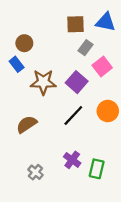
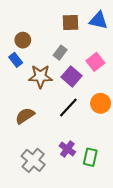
gray rectangle: (86, 48) -> (60, 53), moved
gray cross: (35, 172) -> (33, 160), size x1.6

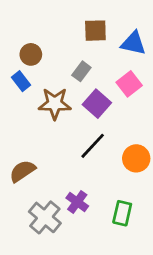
blue triangle: (98, 20) -> (133, 43), moved
orange circle: (101, 103) -> (136, 158), moved
brown semicircle: (25, 116) -> (22, 171), moved
purple cross: (67, 149) -> (77, 202), moved

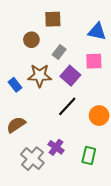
brown square: (95, 31) -> (53, 19), moved
brown circle: (31, 54) -> (31, 40), moved
blue rectangle: (21, 81) -> (15, 85), moved
pink square: (129, 84) -> (94, 61), turned 36

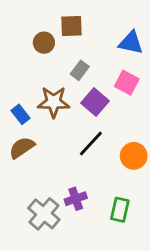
brown circle: (31, 40) -> (44, 43), moved
pink square: (94, 61) -> (127, 83), turned 30
brown semicircle: (16, 125) -> (22, 148), moved
purple cross: (56, 147) -> (76, 199), turned 35

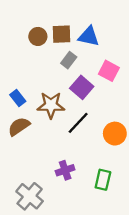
brown square: (72, 26) -> (62, 34), moved
blue triangle: (131, 43) -> (89, 36), moved
brown star: (54, 102) -> (51, 105), moved
gray cross: (44, 214) -> (30, 196), moved

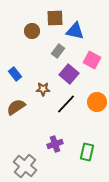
brown square: (62, 34) -> (55, 18), moved
blue rectangle: (18, 98) -> (15, 74), moved
brown star: (51, 105) -> (43, 89), size x0.6
orange circle: (115, 134) -> (97, 102), moved

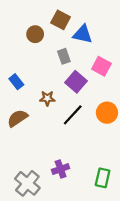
brown square: (55, 18) -> (61, 20), turned 30
gray rectangle: (58, 51) -> (64, 56), turned -56
purple cross: (55, 144) -> (61, 169), moved
green rectangle: (87, 152) -> (103, 178), moved

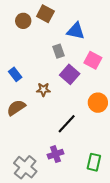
brown square: (61, 20) -> (45, 14), moved
brown circle: (35, 34) -> (23, 21), moved
black line: (73, 115) -> (67, 124), moved

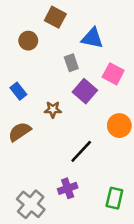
brown circle: (23, 21) -> (28, 41), moved

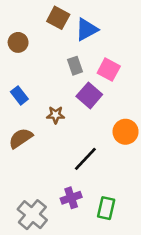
blue triangle: (92, 38) -> (87, 29), moved, turned -40
brown circle: (28, 41) -> (18, 42), moved
pink square: (113, 74) -> (109, 70), moved
green rectangle: (114, 198) -> (106, 208), moved

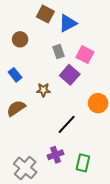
brown circle: (18, 42) -> (20, 39), moved

